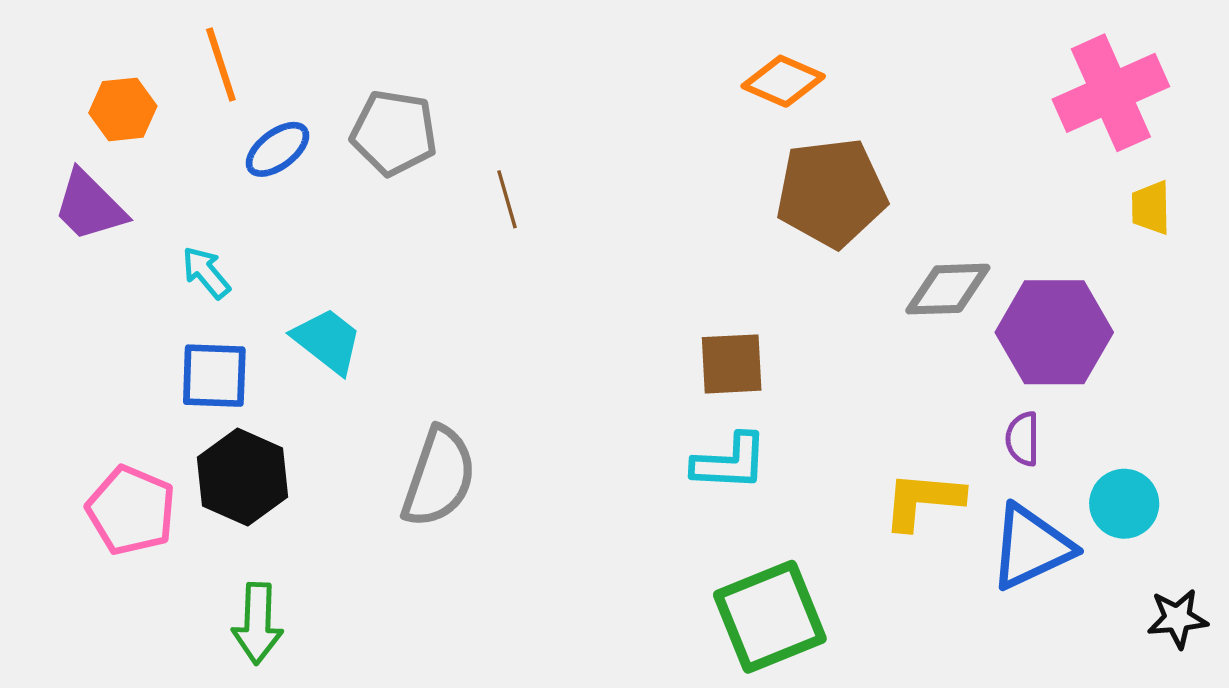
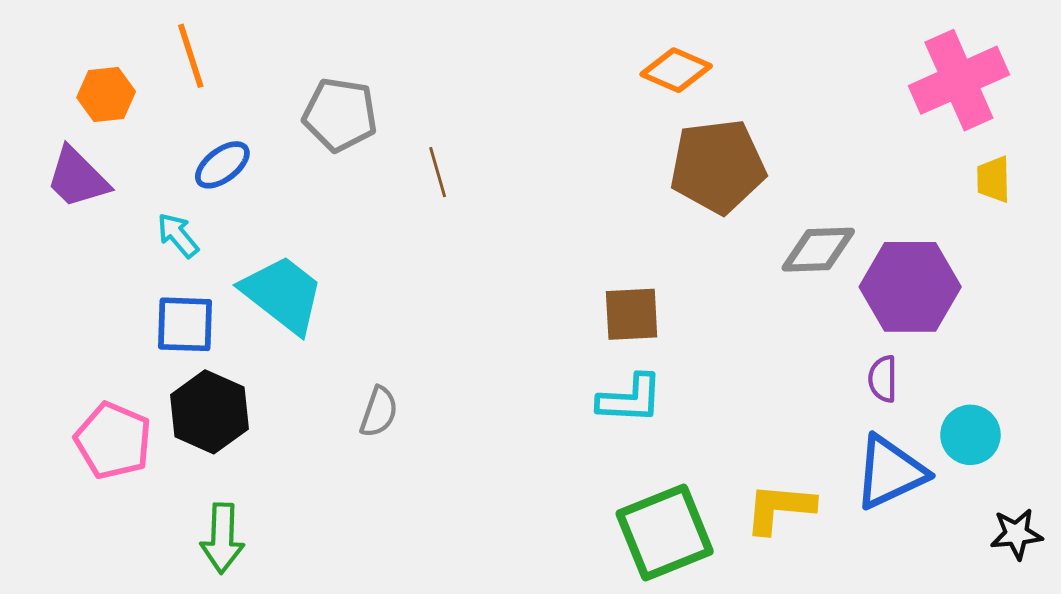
blue ellipse: (277, 149) -> (222, 165), moved
cyan trapezoid: (327, 341) -> (283, 294), size x1.4
gray semicircle: (439, 477) -> (379, 412), size x0.6
yellow L-shape: (923, 500) -> (779, 508), moved

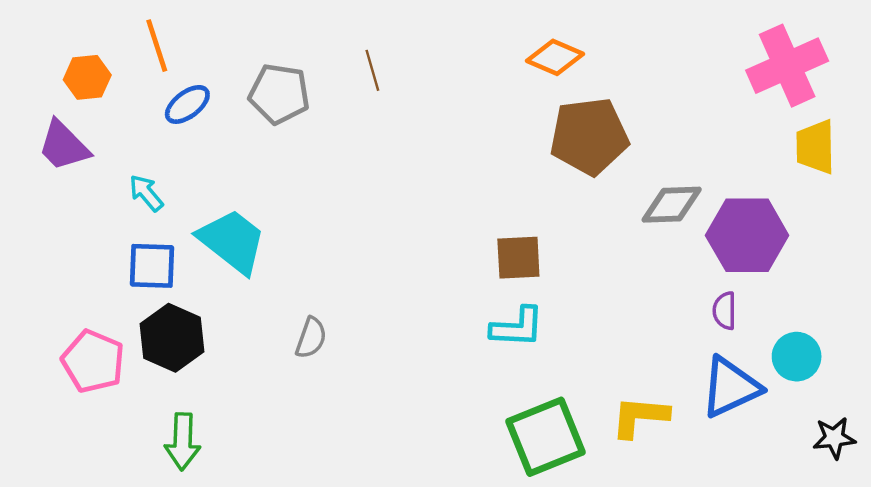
blue ellipse: (222, 165) -> (187, 104), moved
brown line: (438, 172) -> (372, 70), moved
yellow trapezoid: (993, 179) -> (815, 147), size x1.4

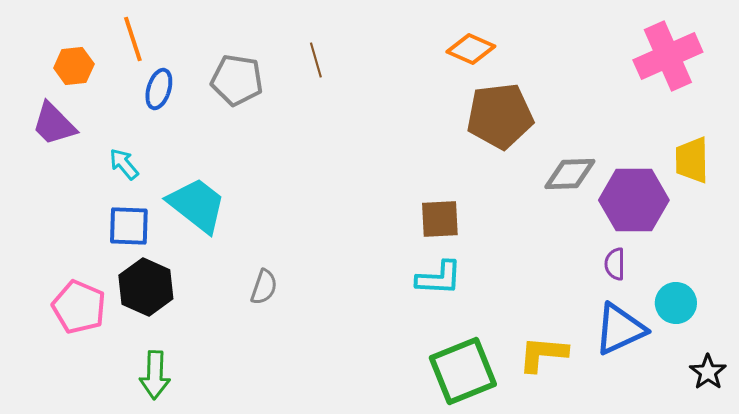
blue ellipse: (187, 104) -> (159, 89), turned -36
yellow trapezoid: (815, 147) -> (692, 160), moved
black star: (834, 438) -> (708, 372), turned -30

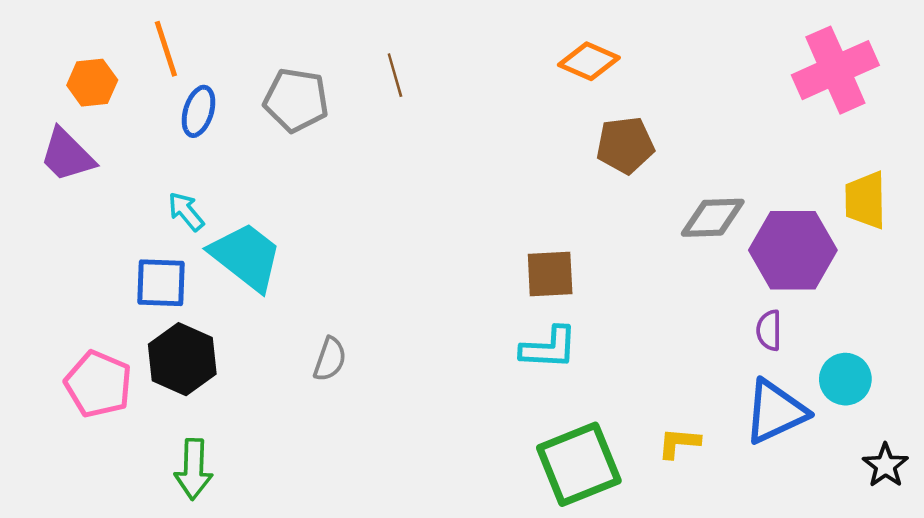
brown pentagon: (500, 116) -> (625, 145), size x0.7
cyan arrow: (124, 164) -> (186, 211), moved
yellow L-shape: (543, 354) -> (679, 443), size x0.7

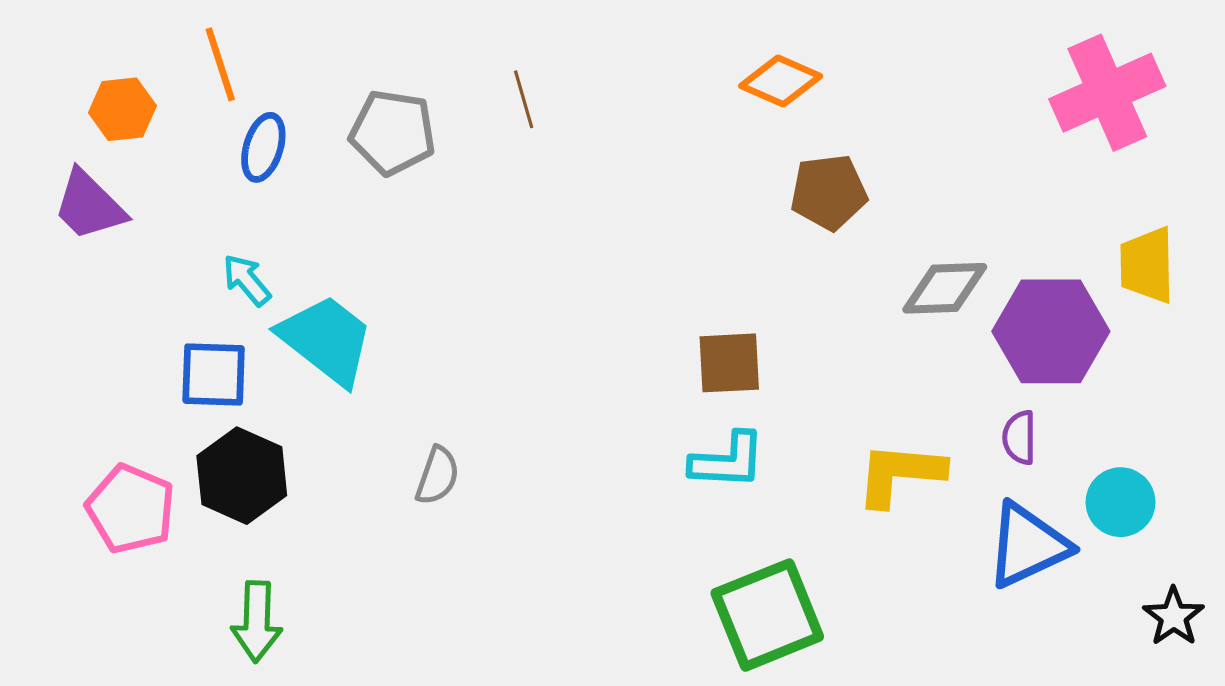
yellow L-shape: (679, 443) -> (900, 474), moved, size x1.6

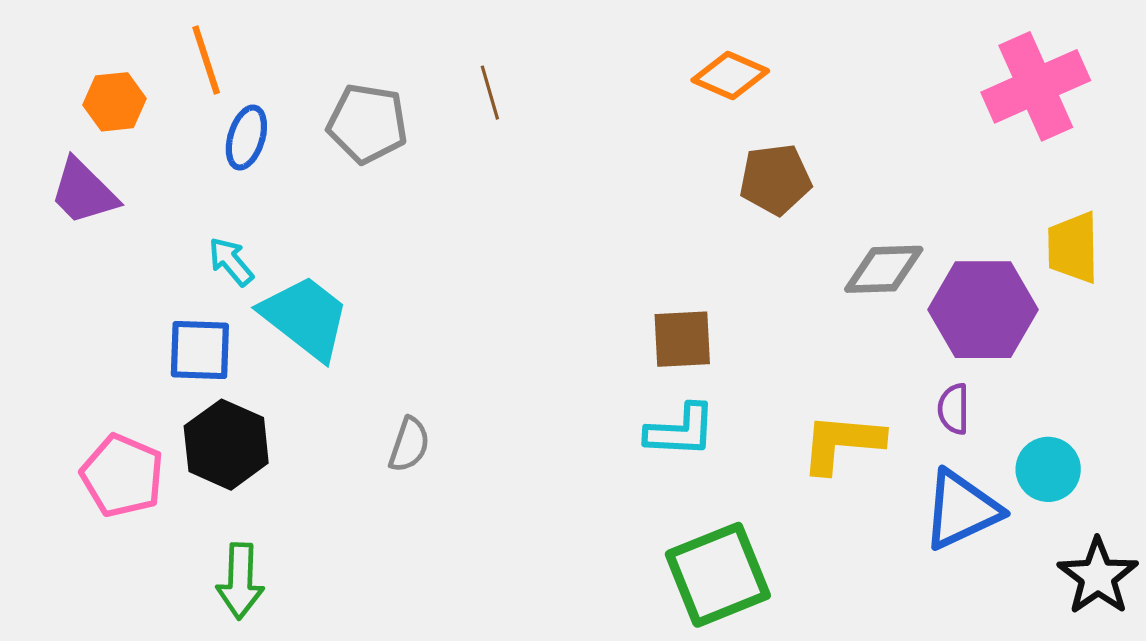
black star: (1174, 617) -> (1098, 576), size x1.4

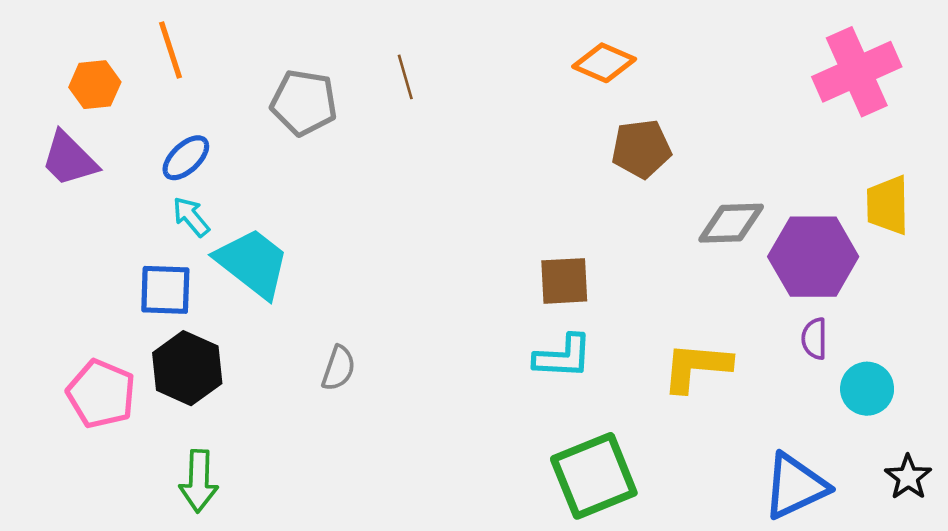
blue ellipse: (246, 138) -> (186, 158), moved, turned 30
purple semicircle: (954, 409) -> (814, 339), moved
blue triangle: (961, 510) -> (795, 486), moved
black star: (1098, 576) -> (908, 477), size x0.7

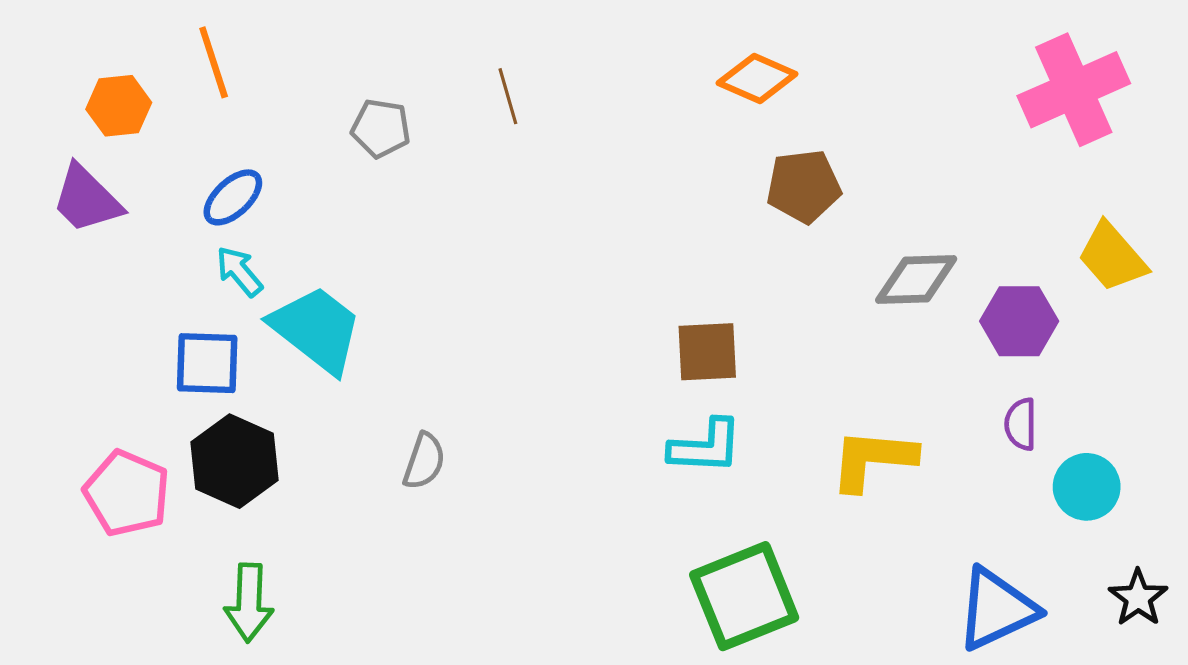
gray pentagon: (304, 103) -> (381, 128), size x0.7
yellow trapezoid: (888, 205) -> (1112, 257), turned -40
purple hexagon: (813, 257) -> (1019, 321), size x0.7

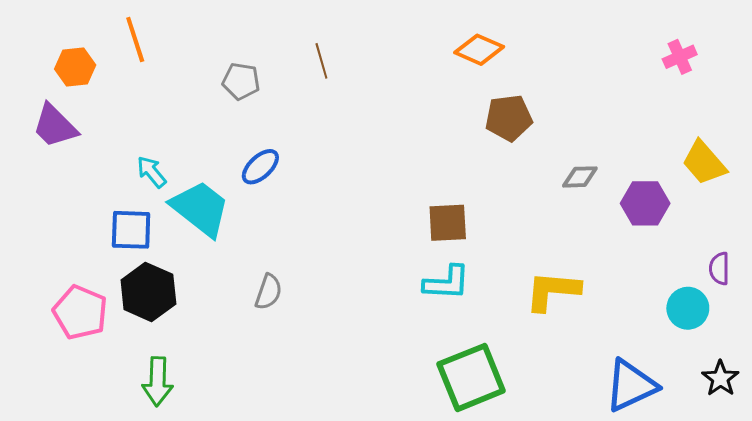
pink cross: (1074, 90) -> (680, 57), size x0.5
blue ellipse: (233, 197) -> (260, 167), moved
gray diamond: (916, 279) -> (580, 177), size x0.7
purple semicircle: (1021, 424) -> (719, 269), moved

